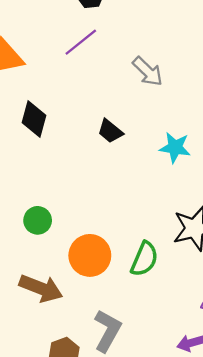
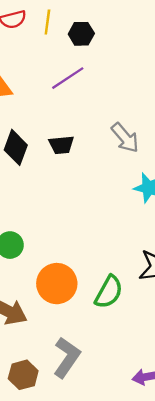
gray arrow: (148, 71) -> (125, 138), moved
black trapezoid: (110, 131) -> (61, 145), moved, turned -50

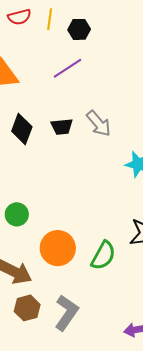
gray arrow: (125, 138) -> (99, 124), moved
brown hexagon: (23, 375) -> (27, 308), moved

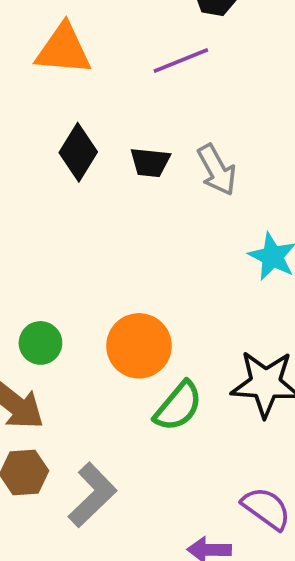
green circle: (17, 214) -> (40, 343), moved
orange circle: (58, 248) -> (139, 346), moved

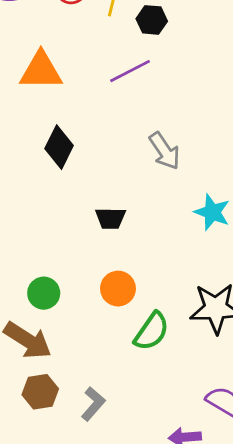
black trapezoid: (150, 162) -> (110, 218), moved
orange circle: (139, 346) -> (118, 289), size x0.7
gray L-shape: (92, 495) -> (93, 404), size x0.7

